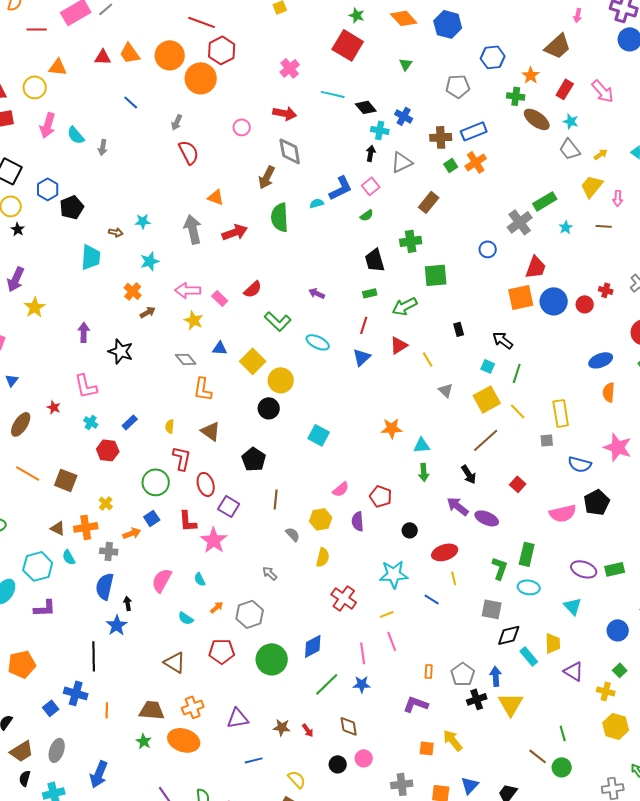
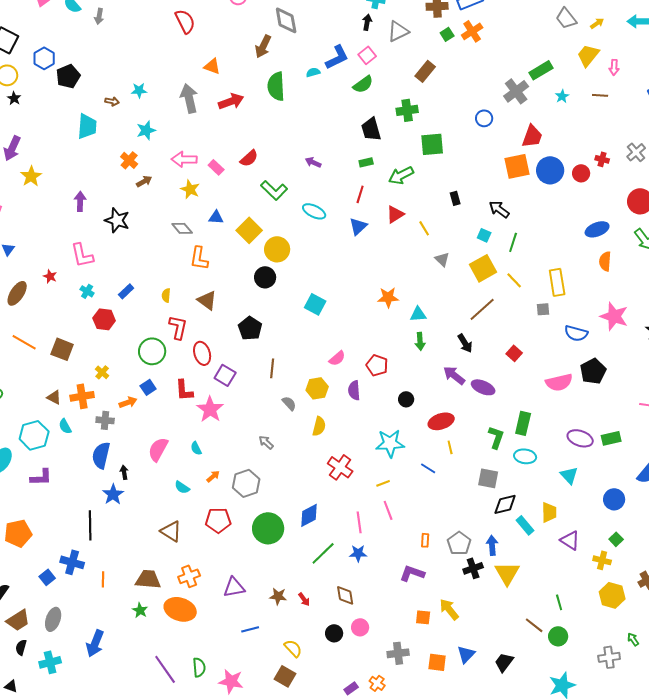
green semicircle: (367, 215) -> (363, 84), size x1.5

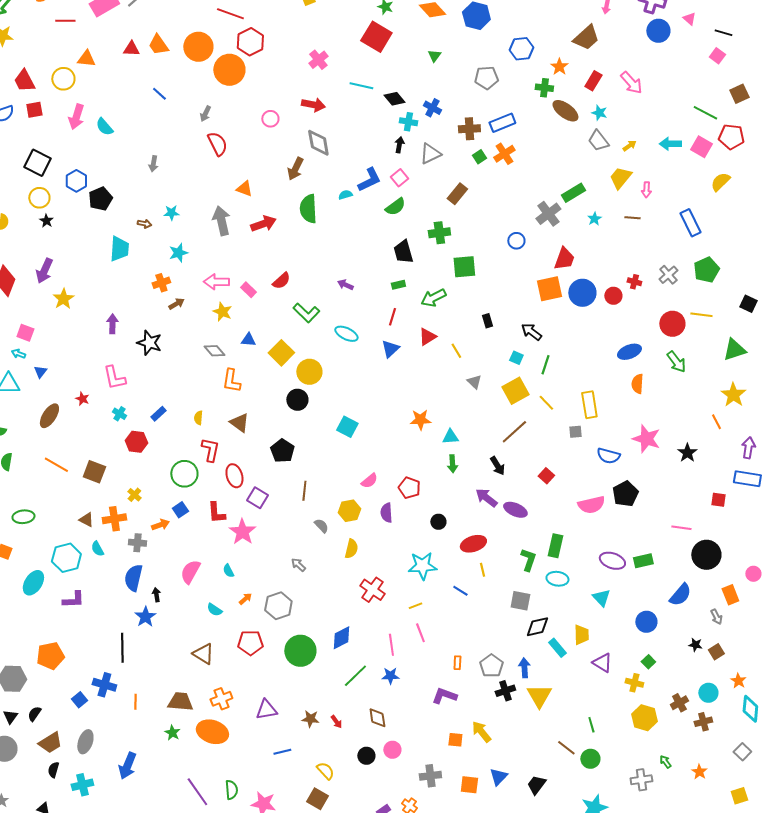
gray arrow: (99, 16) -> (153, 164), moved
orange cross: (129, 160) -> (161, 283), turned 30

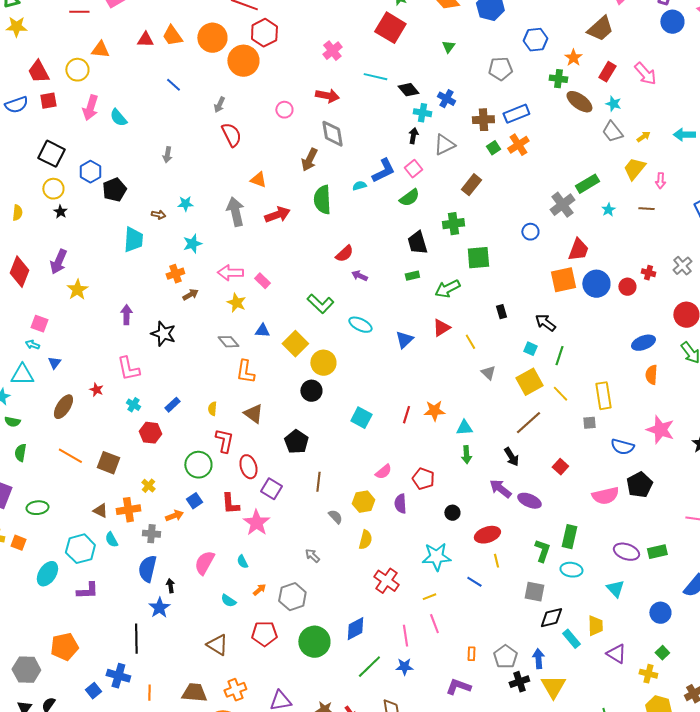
red semicircle: (281, 281) -> (344, 254), moved
red line: (392, 317) -> (406, 415), moved

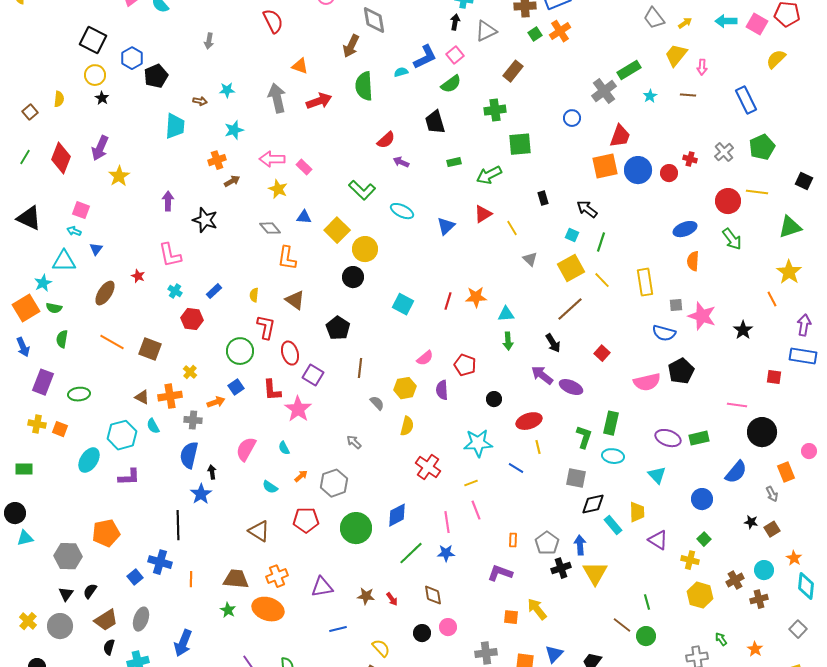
black trapezoid: (417, 243) -> (435, 122), moved
gray square: (589, 423) -> (676, 305), moved

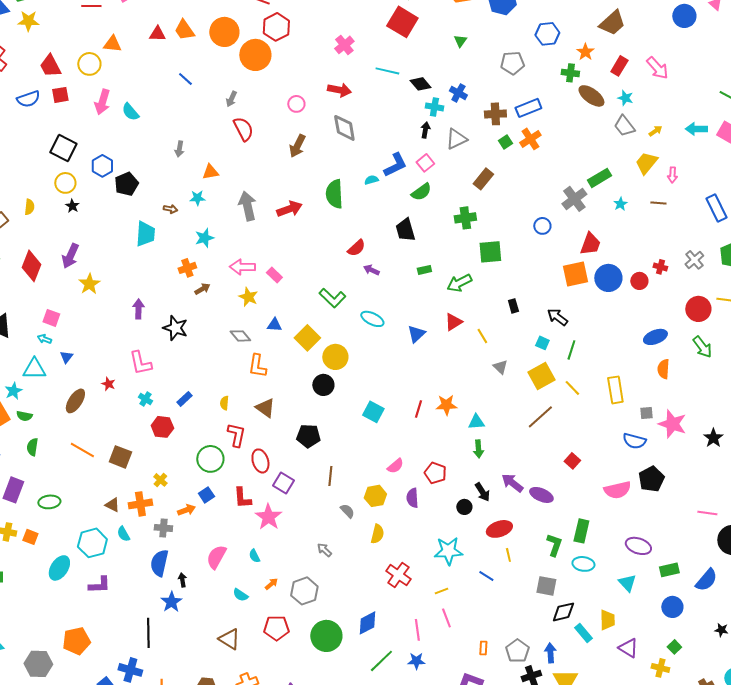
brown arrow: (351, 46) -> (297, 146), moved
orange triangle: (300, 66) -> (210, 172), moved, turned -30
black pentagon: (338, 328) -> (308, 436), turned -30
black arrow: (553, 343) -> (482, 492), moved
green rectangle: (699, 438) -> (669, 570), moved

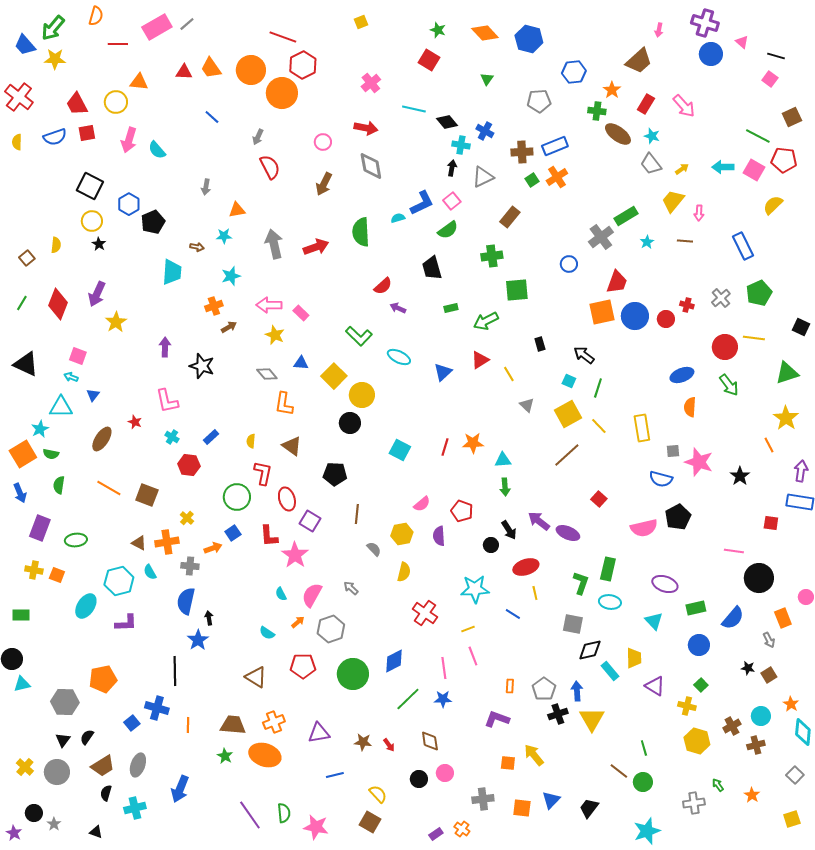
red square: (402, 22) -> (429, 60), size x0.7
pink semicircle: (216, 557) -> (312, 595), moved

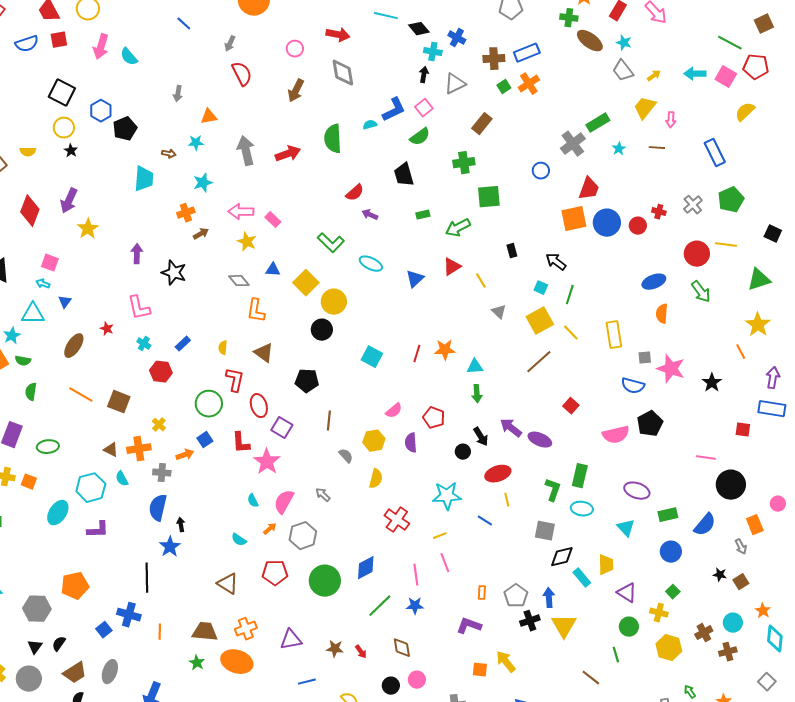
yellow semicircle: (56, 245) -> (28, 152), turned 84
green circle: (643, 782) -> (629, 627), moved

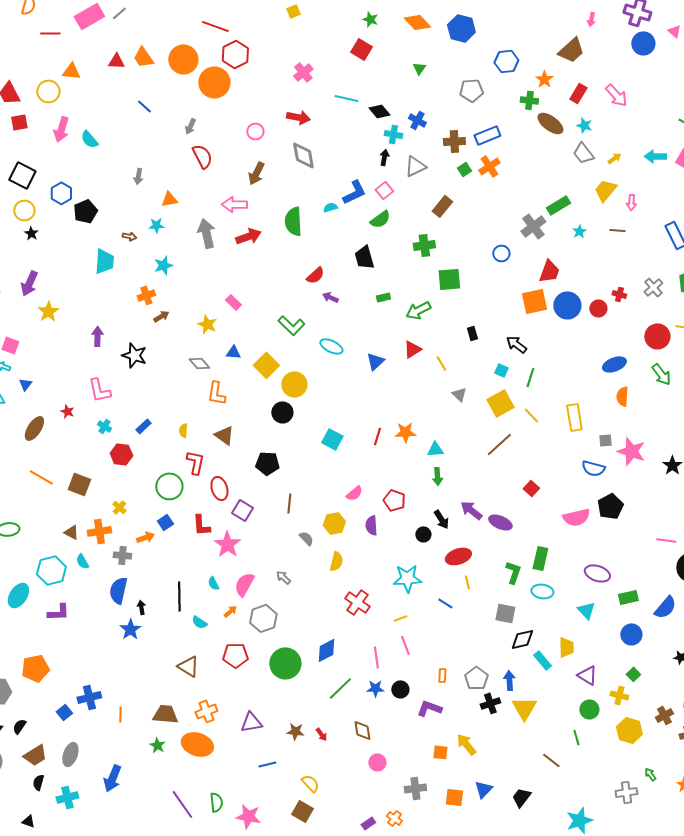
pink arrow: (241, 212) -> (234, 204), moved
black line: (147, 578) -> (179, 596), moved
blue cross: (129, 615) -> (89, 697), turned -30
black circle: (391, 686) -> (400, 689), moved

